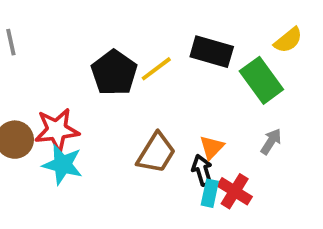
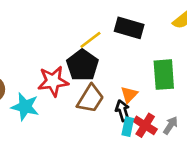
black pentagon: (114, 73) -> (82, 65), moved
green rectangle: (261, 80) -> (164, 75), moved, turned 32
red star: (57, 130) -> (53, 81), moved
gray arrow: (271, 142) -> (171, 125), moved

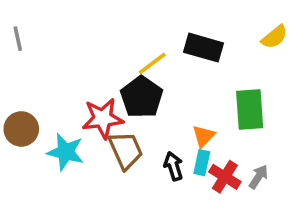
brown trapezoid: (90, 99) -> (126, 150), moved, turned -56
black arrow: (122, 111) -> (173, 166), moved
cyan rectangle: (128, 127) -> (202, 163), moved

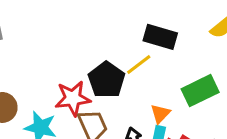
yellow line: (152, 63) -> (139, 64), moved
green rectangle: (250, 109) -> (200, 91), turned 68

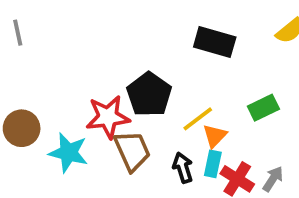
yellow line: (139, 64) -> (198, 119), moved
green rectangle: (200, 91) -> (263, 108), size x0.7

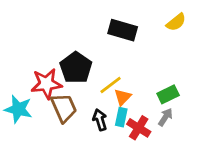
green rectangle: (263, 108) -> (168, 94), moved
gray arrow: (273, 179) -> (165, 117), moved

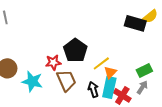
black rectangle: (123, 30) -> (135, 23), moved
red star: (46, 84) -> (53, 62), size x0.7
cyan rectangle: (121, 117) -> (109, 87), size x1.5

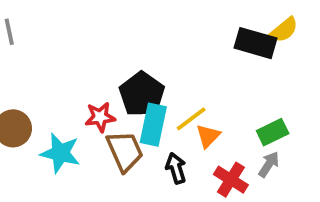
cyan rectangle: (109, 87) -> (153, 125), moved

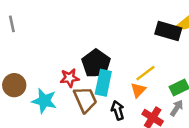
yellow line: (191, 119) -> (145, 73), moved

